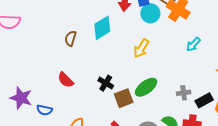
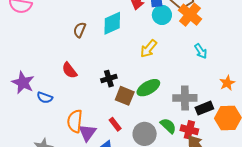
cyan arrow: (193, 44) -> (201, 51), turned -84
black cross: (106, 83) -> (109, 79), turned 35
gray cross: (184, 93) -> (185, 98), size x1.6
brown square: (124, 98) -> (125, 96), turned 36

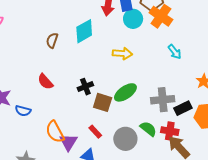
yellow arrow: (149, 49) -> (122, 53), turned -120
orange semicircle: (75, 121) -> (55, 132), turned -30

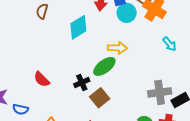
brown semicircle: (52, 40) -> (42, 11), moved
green ellipse: (125, 92) -> (104, 66), moved
brown square: (103, 102) -> (100, 98), turned 36

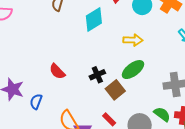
green ellipse: (104, 66) -> (133, 70), moved
blue semicircle: (20, 109) -> (36, 102), turned 98

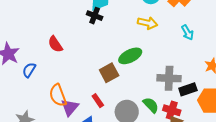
yellow arrow: (133, 40) -> (148, 23), moved
black cross: (97, 75) -> (95, 16), moved, turned 35

